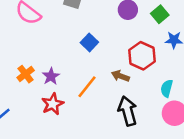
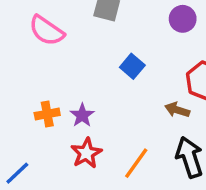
orange cross: (26, 74) -> (47, 114), turned 30
orange line: (87, 87) -> (136, 163), moved

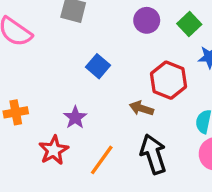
purple star: (82, 115) -> (75, 118), moved

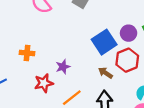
purple circle: (147, 20) -> (129, 33), moved
blue square: (98, 66) -> (104, 42), moved, size x1.6

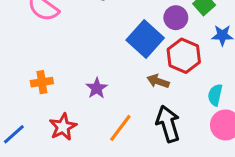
red star: (44, 83) -> (63, 127), moved

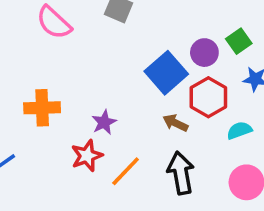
orange cross: (42, 82) -> (42, 108), size x1.4
cyan semicircle: (215, 95) -> (239, 130), moved, turned 50
red star: (63, 127) -> (87, 156), moved

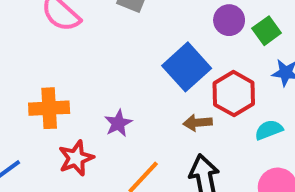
purple circle: (204, 53) -> (229, 20), moved
brown arrow: (175, 123) -> (198, 123), turned -30
red star: (87, 156) -> (76, 158), moved

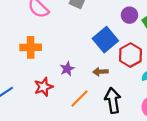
orange cross: (49, 108) -> (31, 47), moved
brown arrow: (198, 123) -> (100, 72), moved

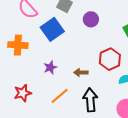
purple circle: (129, 15) -> (91, 19), moved
blue square: (105, 40) -> (52, 29), moved
red star: (44, 87) -> (23, 93), moved

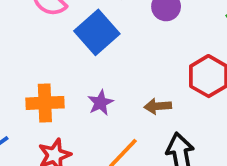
orange cross: (18, 45) -> (45, 103), moved

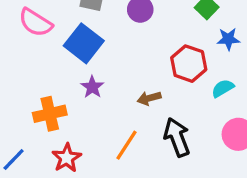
purple star: (100, 103) -> (92, 87), moved

